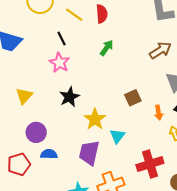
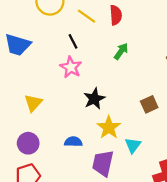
black star: (69, 97) -> (94, 99), moved
purple circle: (36, 132) -> (28, 143), moved
blue semicircle: (49, 154) -> (73, 142), moved

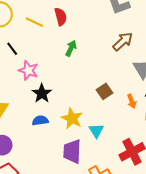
black line: (73, 41) -> (12, 49), moved
black star: (94, 99) -> (42, 93), moved
blue semicircle: (73, 142) -> (40, 120), moved

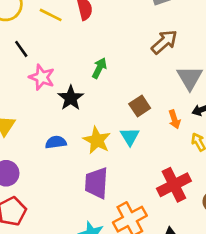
green arrow: (71, 48) -> (99, 68), moved
black star: (42, 93) -> (71, 98), moved
cyan triangle: (96, 131) -> (130, 137), moved

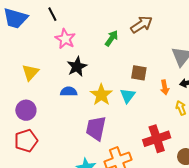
brown arrow: (164, 42) -> (142, 24), moved
black star: (71, 98) -> (77, 67), moved
brown square: (140, 106) -> (139, 73), turned 35

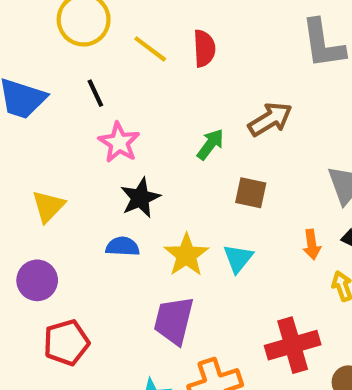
brown square: (139, 73) -> (251, 193), moved
red pentagon: (26, 141) -> (66, 343), moved

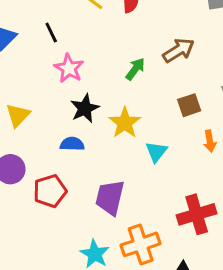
brown square: (251, 193) -> (189, 105), moved, turned -30
yellow star: (186, 255) -> (125, 123), moved
red pentagon: (66, 343) -> (50, 191), moved

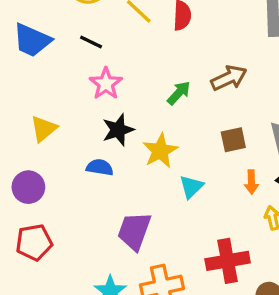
black line: (51, 33) -> (91, 42), turned -45
red pentagon: (50, 191) -> (34, 242), moved

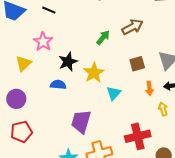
pink star: (106, 84) -> (43, 42), moved

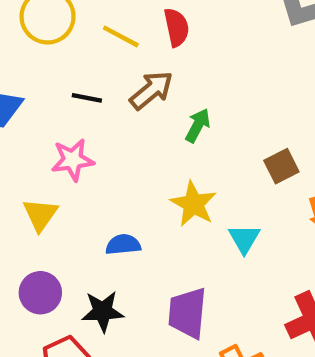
black line: (49, 10) -> (87, 98), moved
brown arrow: (132, 27) -> (151, 90), moved
pink star: (43, 42) -> (73, 160), turned -30
black star: (68, 62) -> (103, 311), moved, turned 30

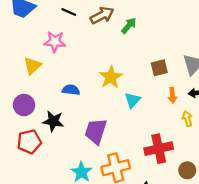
green arrow: (198, 125) -> (129, 26), moved

